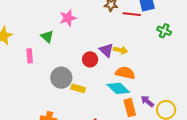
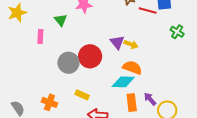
red circle: (90, 59) -> (90, 56), moved, size x1.5
yellow rectangle: (78, 88) -> (82, 95), moved
cyan diamond: (118, 88) -> (123, 82), turned -50

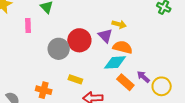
purple triangle: (117, 42) -> (105, 36), moved
orange rectangle: (132, 103) -> (125, 82), turned -36

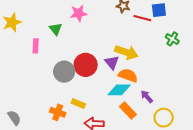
yellow arrow: (119, 24) -> (126, 52), size x1.6
purple arrow: (143, 77) -> (147, 97), moved
orange cross: (44, 90) -> (58, 112), moved

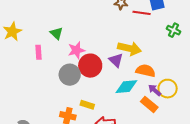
pink star: (79, 13) -> (76, 50), moved
orange semicircle: (128, 75) -> (146, 71), moved
orange rectangle: (128, 110) -> (149, 104), moved
yellow circle: (164, 118) -> (168, 89), moved

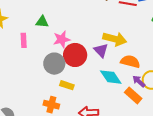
green triangle: (56, 33) -> (42, 22), turned -40
cyan diamond: (126, 87) -> (111, 77), turned 60
yellow rectangle: (87, 105) -> (67, 85), moved

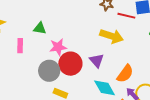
yellow arrow: (115, 39) -> (112, 36), moved
orange semicircle: (130, 62) -> (125, 74), turned 108

